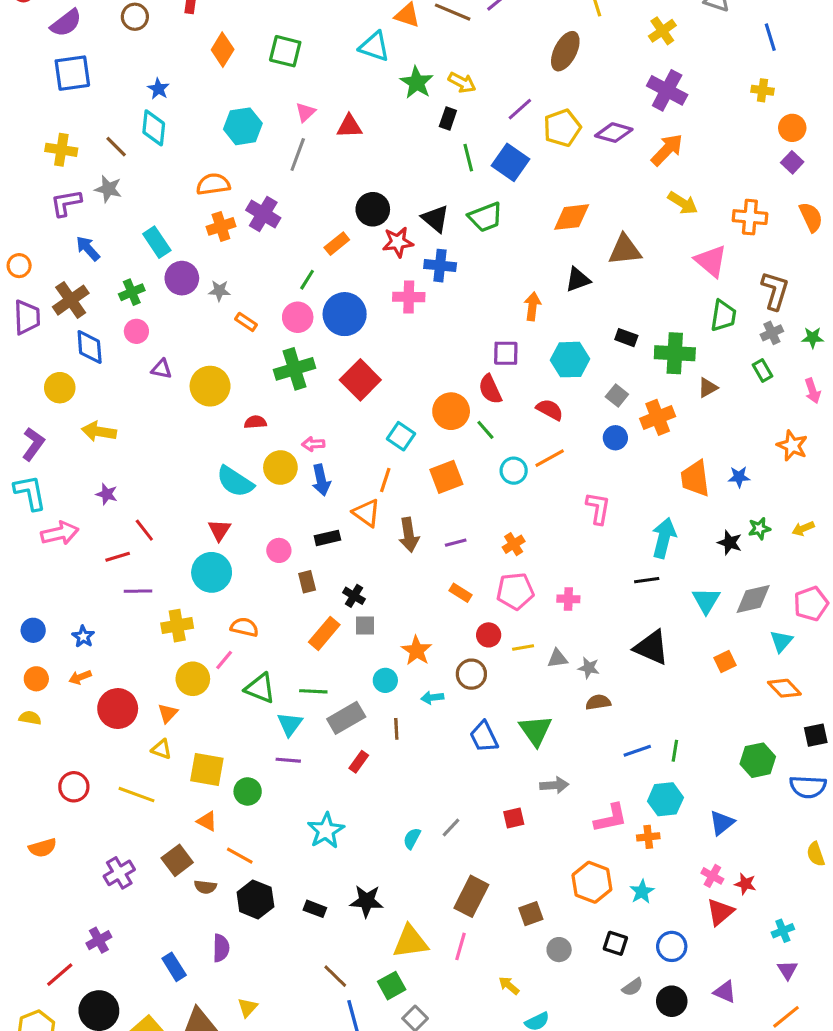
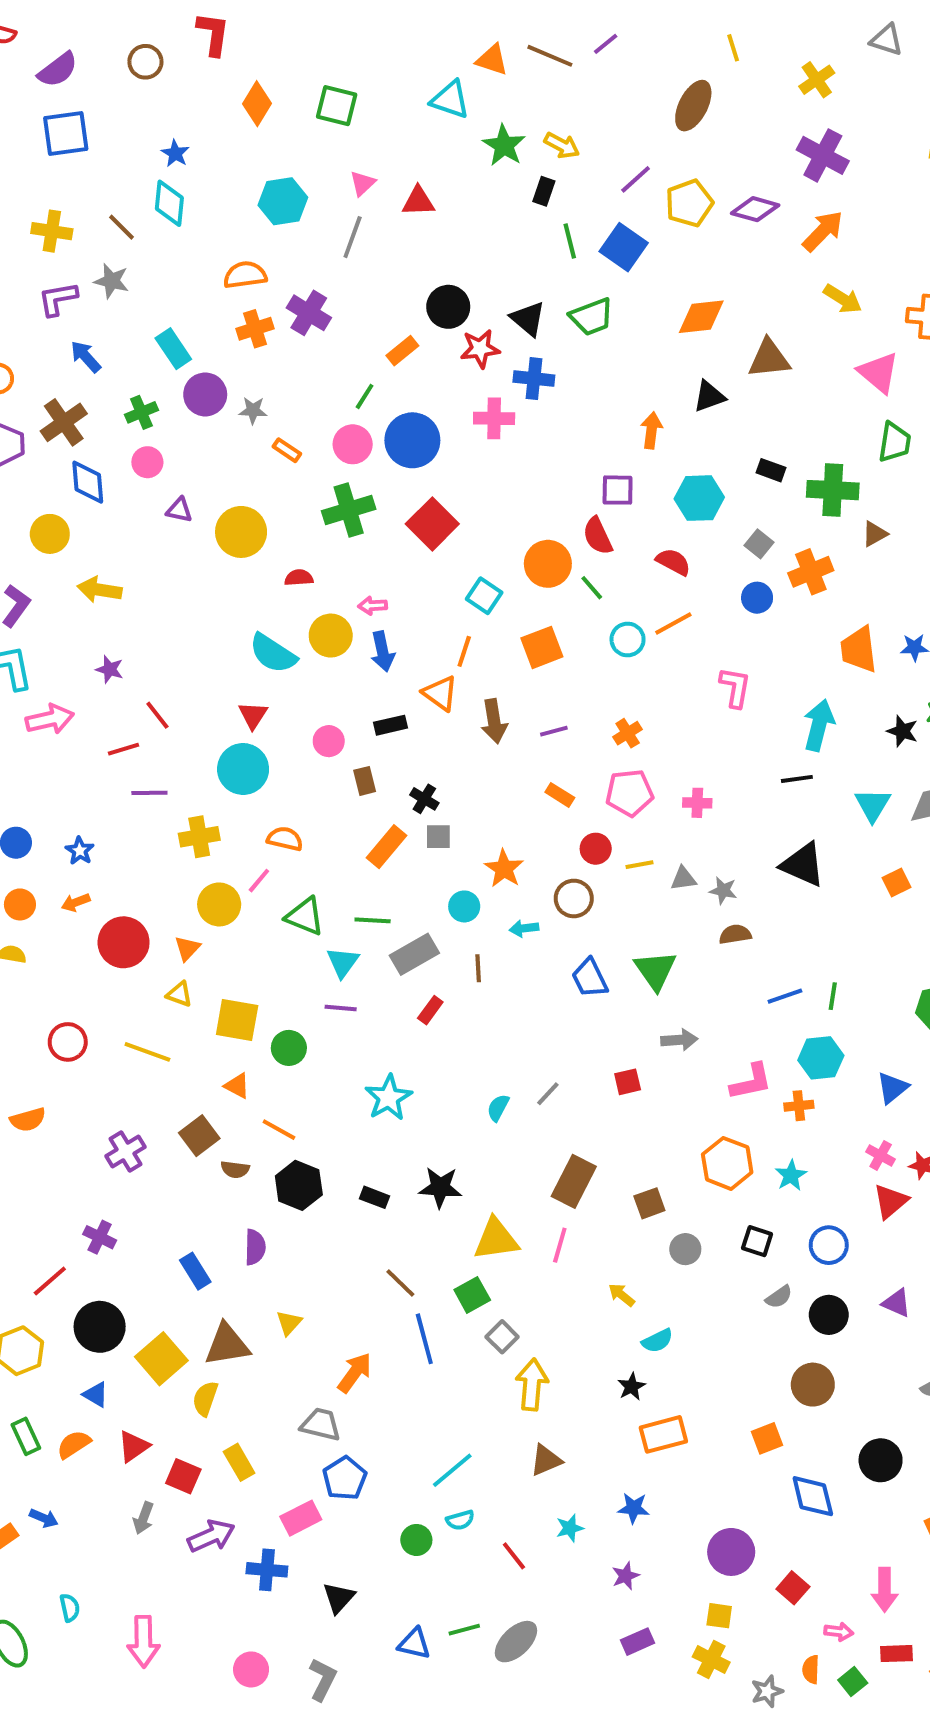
purple cross: (99, 940) -> (100, 1237), turned -35

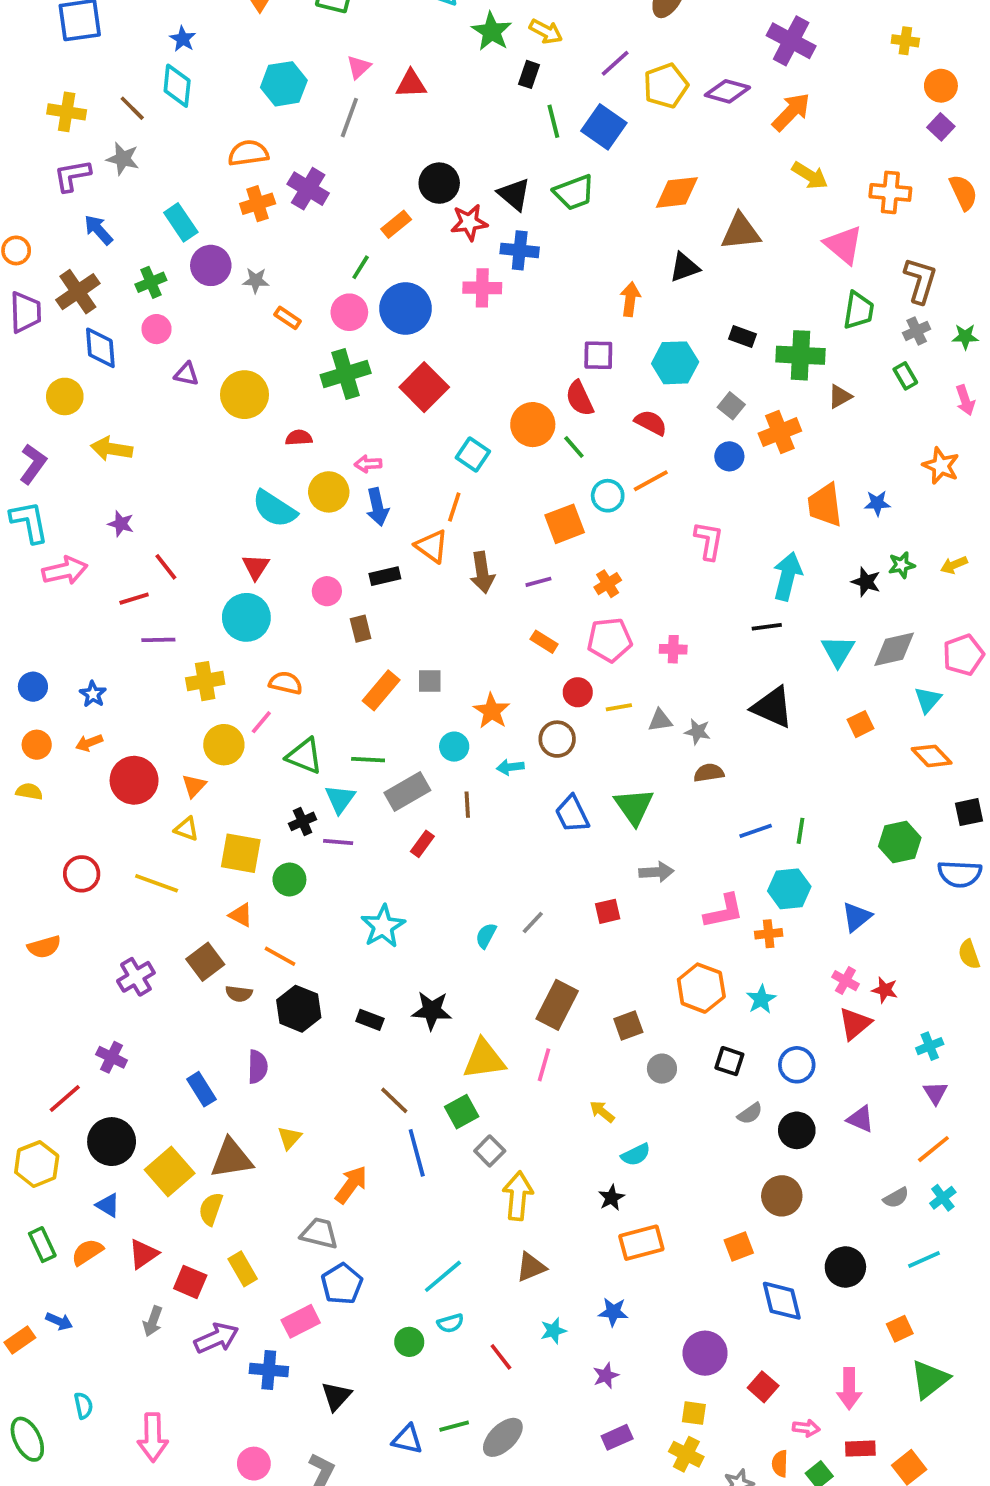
orange square: (542, 647) -> (565, 524), moved
black cross: (424, 799) -> (303, 821), moved, turned 35

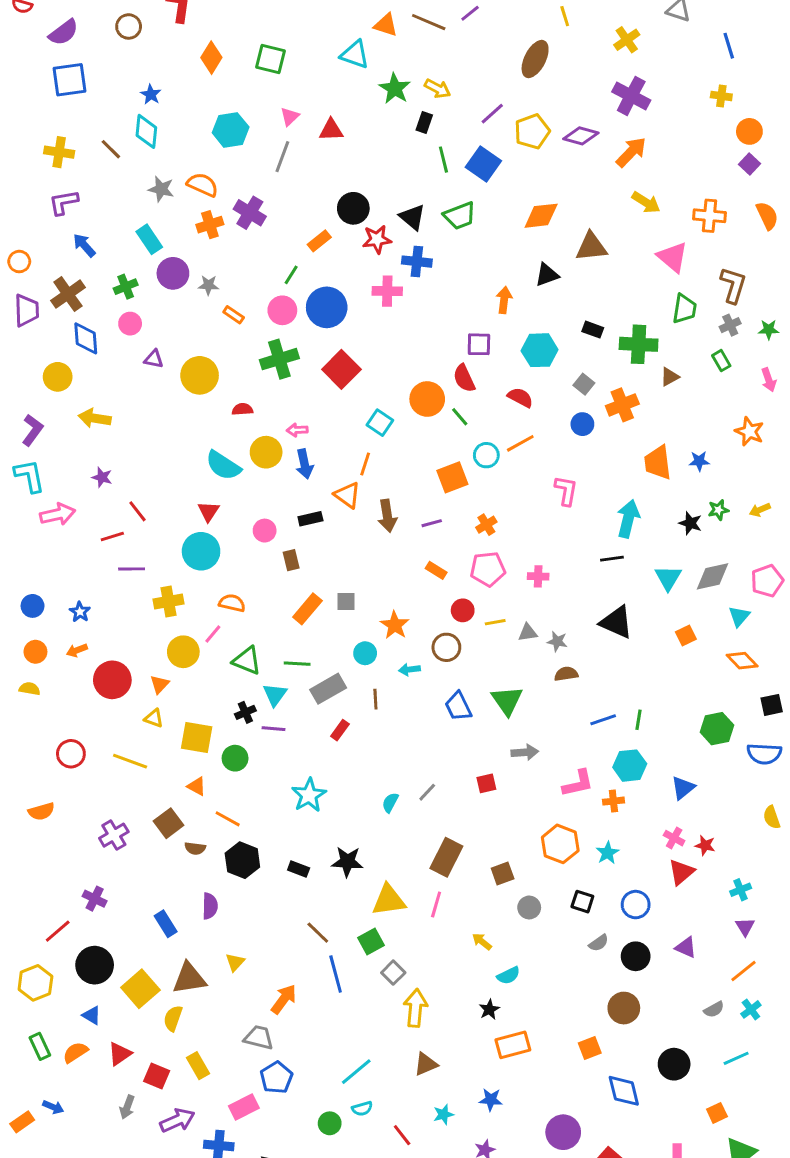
orange semicircle: (248, 153) -> (203, 185), turned 32
gray star: (123, 159) -> (161, 189), moved

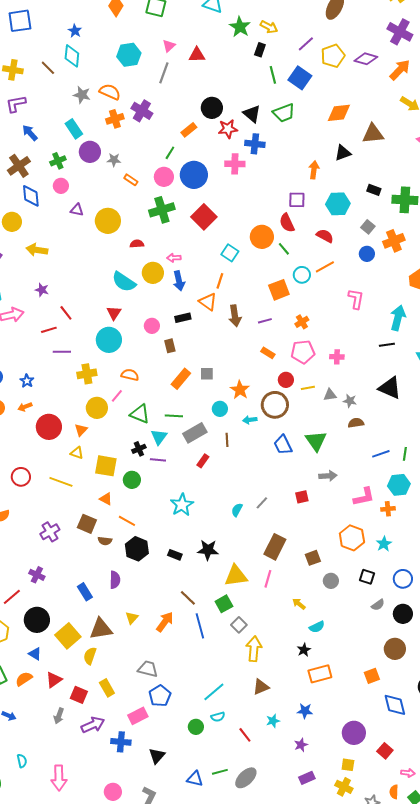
brown circle: (446, 647) -> (275, 405), size x1.4
brown square: (169, 823) -> (87, 524), turned -30
orange arrow: (284, 999) -> (165, 622), moved

